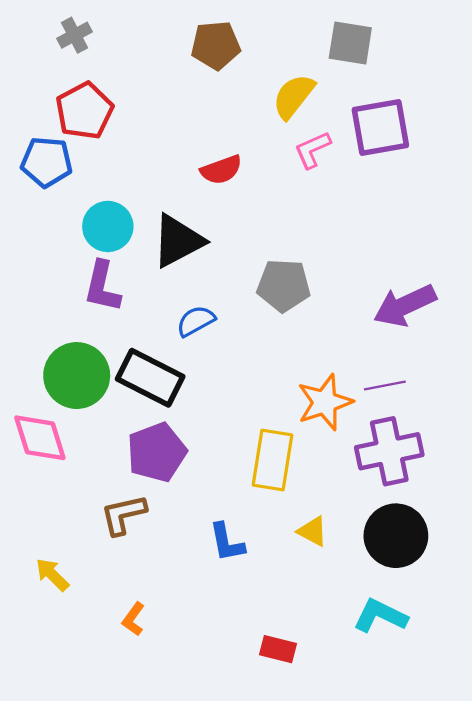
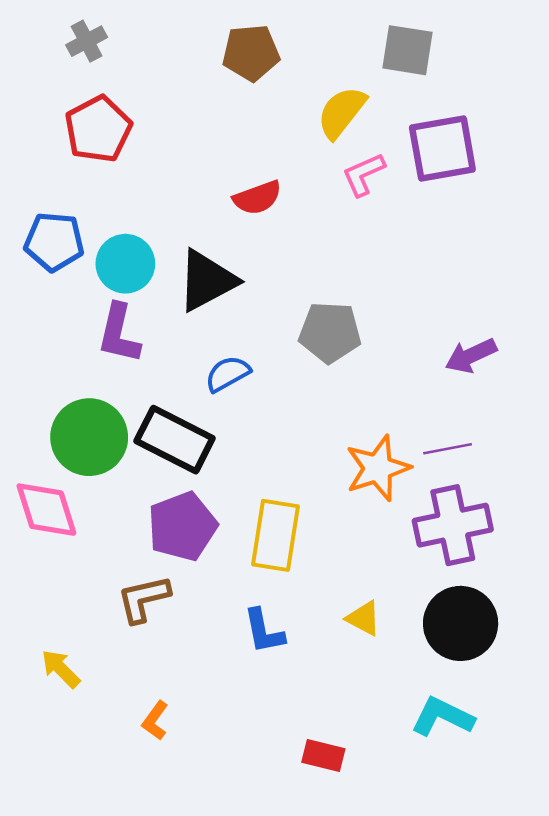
blue pentagon: (47, 162) -> (54, 242), moved
purple arrow: (405, 305) -> (471, 356), size x0.7
yellow rectangle: (272, 460) -> (275, 535), moved

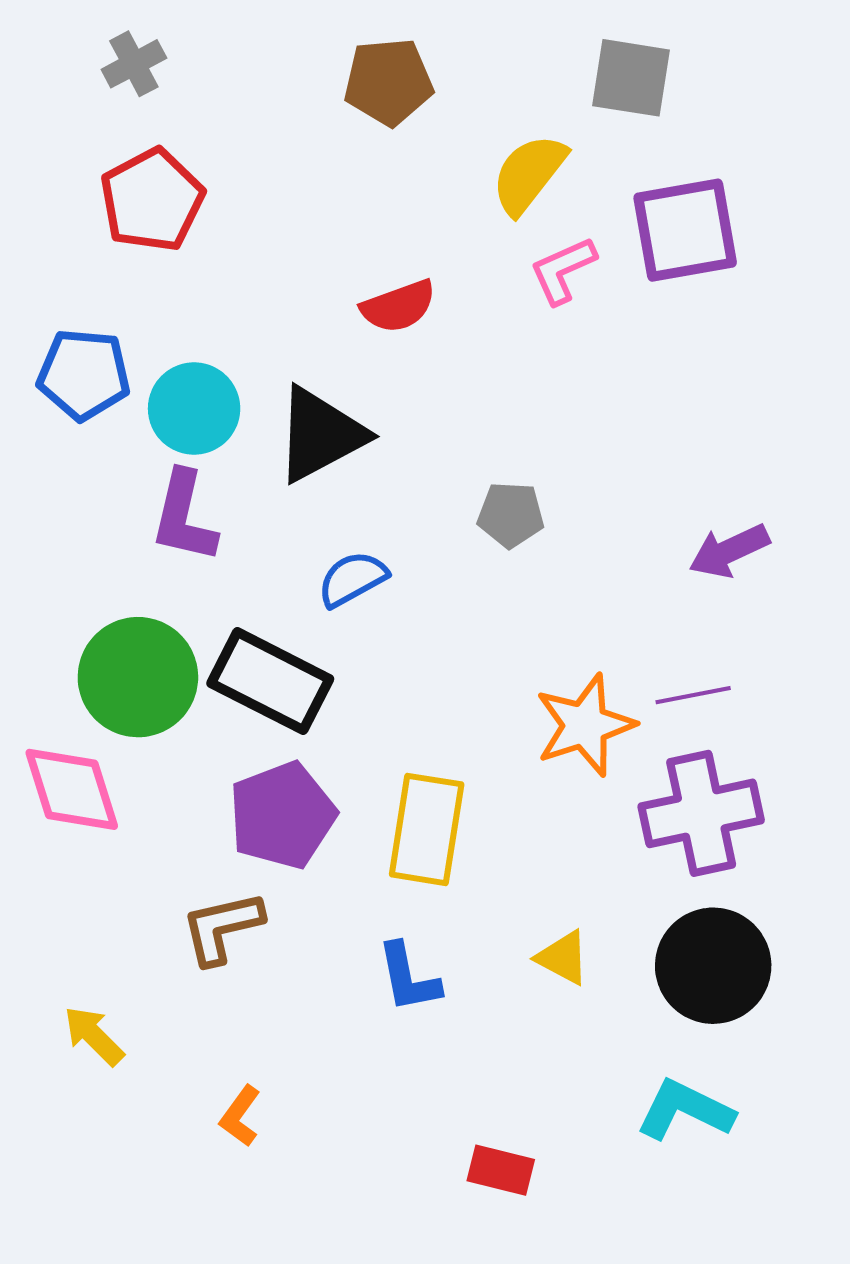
gray pentagon: (330, 332) -> (511, 515), size x0.7

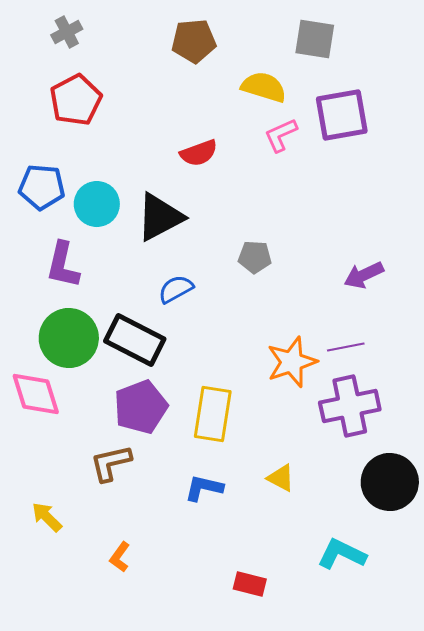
yellow semicircle: (529, 174) -> (264, 87), turned 69
purple L-shape: (184, 517) -> (63, 265), moved
black circle: (713, 966) -> (390, 482), moved
blue L-shape: (409, 978) -> (204, 488), turned 114

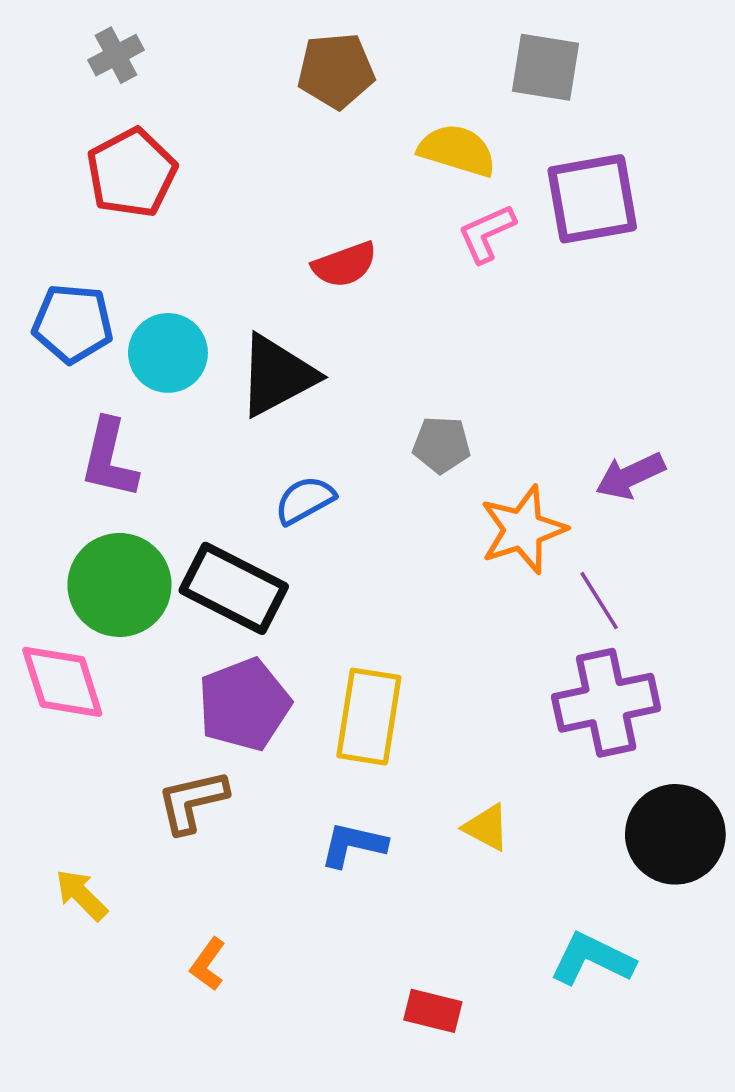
purple line: (346, 347) -> (599, 601), turned 69
orange star: (292, 362) -> (523, 530), moved

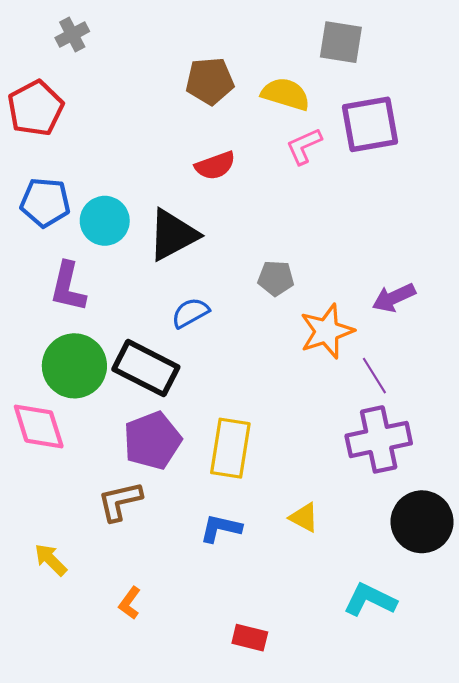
brown pentagon: (336, 71) -> (210, 81), moved
red pentagon: (132, 173) -> (35, 108), moved
red rectangle: (433, 1011) -> (250, 638), moved

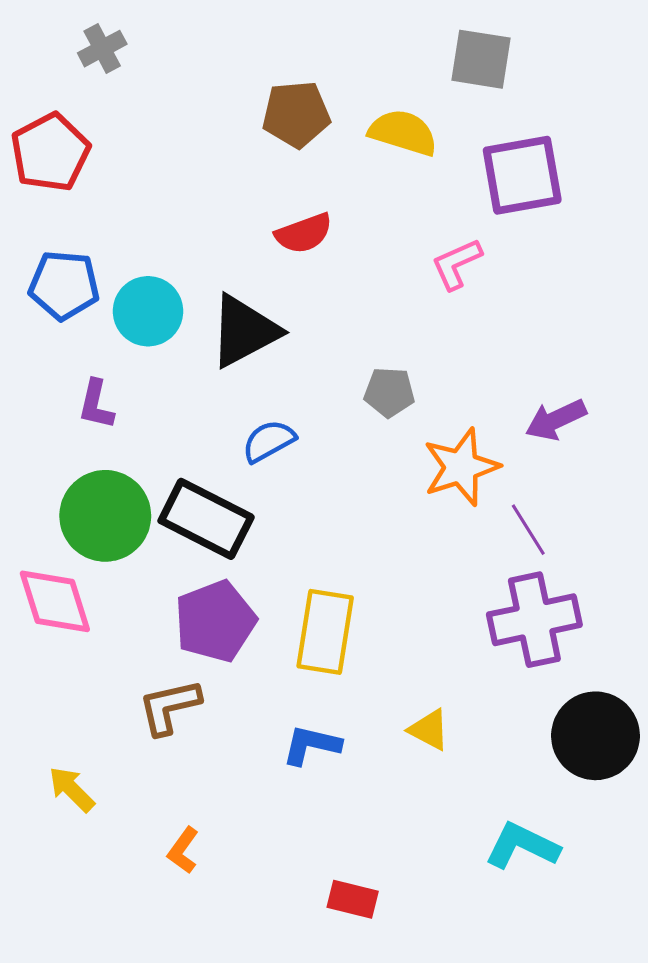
pink L-shape: (304, 146) -> (457, 264), moved
purple L-shape: (68, 287) -> (96, 404), size x0.7

